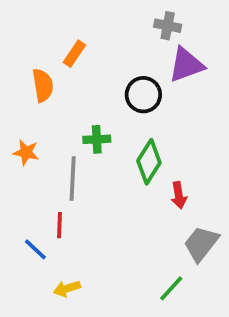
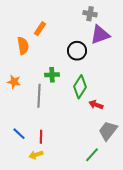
red arrow: (179, 195) -> (96, 105), turned 120
red line: (60, 225) -> (41, 137), moved

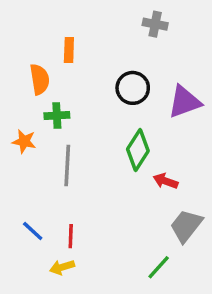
orange rectangle: (40, 29) -> (69, 50), turned -32
purple triangle: (100, 35) -> (184, 102), moved
green cross: (52, 75) -> (57, 116), moved

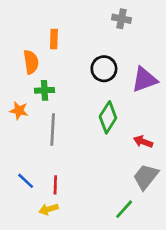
red arrow: (165, 181) -> (143, 142), moved

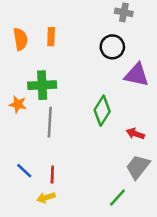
gray cross: (121, 19) -> (124, 12), moved
orange semicircle: (31, 62) -> (20, 39), moved
black circle: (104, 69) -> (112, 47), moved
purple triangle: (144, 80) -> (137, 75), turned 32
green cross: (45, 90) -> (42, 85), size x1.5

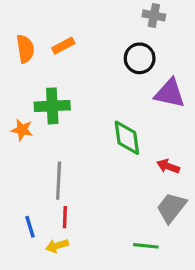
orange rectangle: (51, 37) -> (63, 46), turned 60
green diamond: (102, 111) -> (127, 138), turned -40
gray line: (50, 122) -> (59, 181), moved
blue line: (24, 171) -> (30, 227), moved, turned 30
green line: (117, 198) -> (146, 246), turned 54

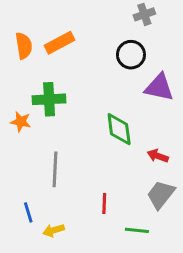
gray cross: (154, 15) -> (144, 14), turned -30
orange rectangle: (63, 46) -> (59, 43), size x1.4
red line: (65, 217) -> (104, 204), moved

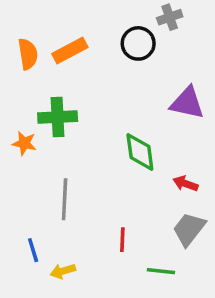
black circle: (131, 55) -> (138, 43), moved

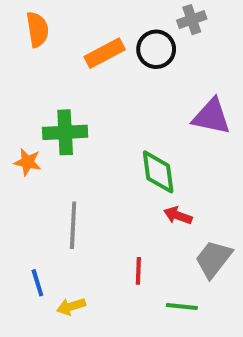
orange rectangle: (70, 50) -> (105, 53), moved
orange semicircle: (28, 54) -> (37, 29), moved
red arrow: (185, 184) -> (178, 215), moved

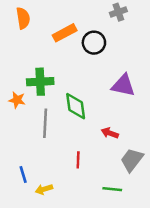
black circle: (156, 49) -> (94, 43), moved
purple triangle: (212, 117) -> (123, 85), moved
green diamond: (158, 172) -> (76, 106), moved
gray line: (73, 225) -> (45, 123), moved
red line: (138, 271) -> (78, 160), moved

